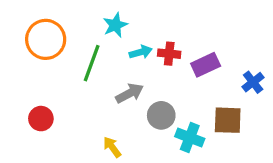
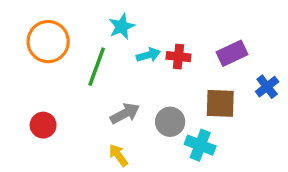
purple rectangle: (206, 65) -> (232, 53), moved
gray arrow: (130, 93) -> (125, 113), moved
brown square: (228, 120) -> (220, 103), moved

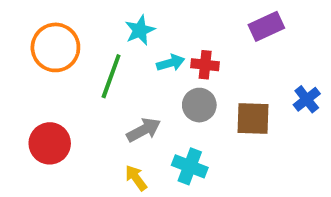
purple rectangle: (232, 53) -> (266, 26), moved
gray circle: (170, 122) -> (199, 105), moved
red circle: (43, 125) -> (50, 143), size x1.4
cyan cross: (200, 145) -> (190, 166), moved

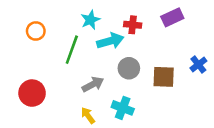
orange circle: (55, 47) -> (36, 31), size x0.6
cyan arrow: (171, 63) -> (110, 41), size x1.5
red cross: (205, 65) -> (133, 25), moved

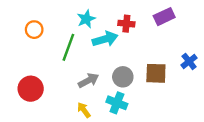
gray circle: (129, 68) -> (123, 77), moved

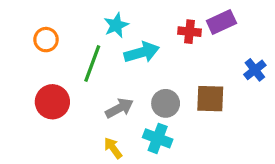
red cross: (126, 24) -> (190, 32), moved
blue cross: (189, 61) -> (255, 70), moved
red circle: (31, 89) -> (52, 102), moved

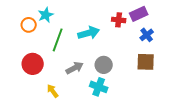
cyan star: (116, 25) -> (46, 15), moved
blue cross: (255, 70) -> (147, 35), moved
brown square: (210, 99) -> (146, 62), moved
yellow arrow: (113, 148) -> (53, 91), moved

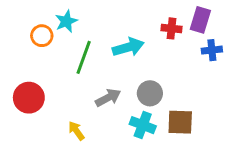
purple rectangle: (139, 14) -> (200, 20), turned -48
blue cross: (147, 35) -> (212, 50), turned 32
brown square: (146, 62) -> (180, 122), moved
red circle: (33, 64) -> (29, 98), moved

